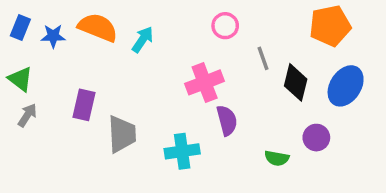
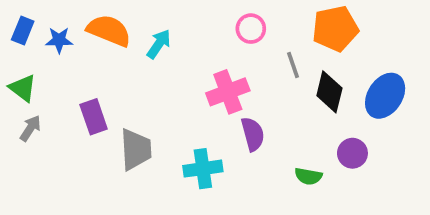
orange pentagon: (330, 26) -> (335, 29), moved
purple rectangle: (84, 105) -> (94, 117), turned -32

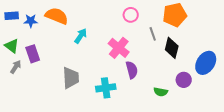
blue rectangle: (23, 31) -> (12, 16), turned 64
cyan arrow: (159, 44) -> (81, 36), moved
pink cross: (228, 92) -> (119, 48), turned -30
blue ellipse: (385, 96) -> (206, 63), moved
purple rectangle: (94, 117) -> (33, 54), moved

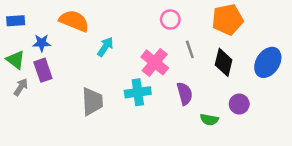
blue star: (31, 21) -> (42, 43), moved
gray line: (153, 34) -> (190, 49), moved
blue ellipse: (206, 63) -> (268, 62), moved
purple semicircle: (132, 70) -> (185, 94), moved
cyan cross: (106, 88) -> (138, 92), moved

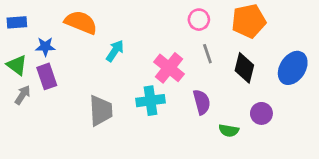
pink circle: (170, 20) -> (199, 20), moved

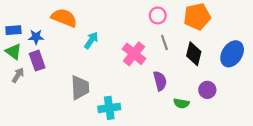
blue rectangle: (17, 22) -> (13, 30), moved
cyan cross: (151, 101) -> (109, 108), moved

